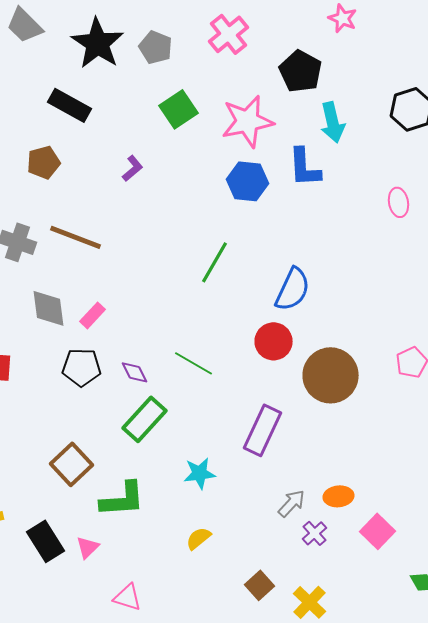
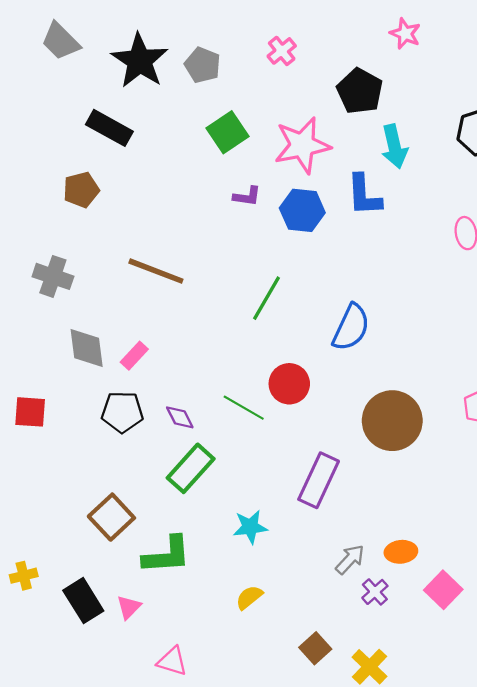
pink cross: (228, 34) -> (282, 51), size x0.7
purple L-shape: (132, 168) -> (247, 196), moved, turned 48
brown line: (76, 237) -> (156, 271), moved
red circle: (274, 341) -> (289, 384), moved

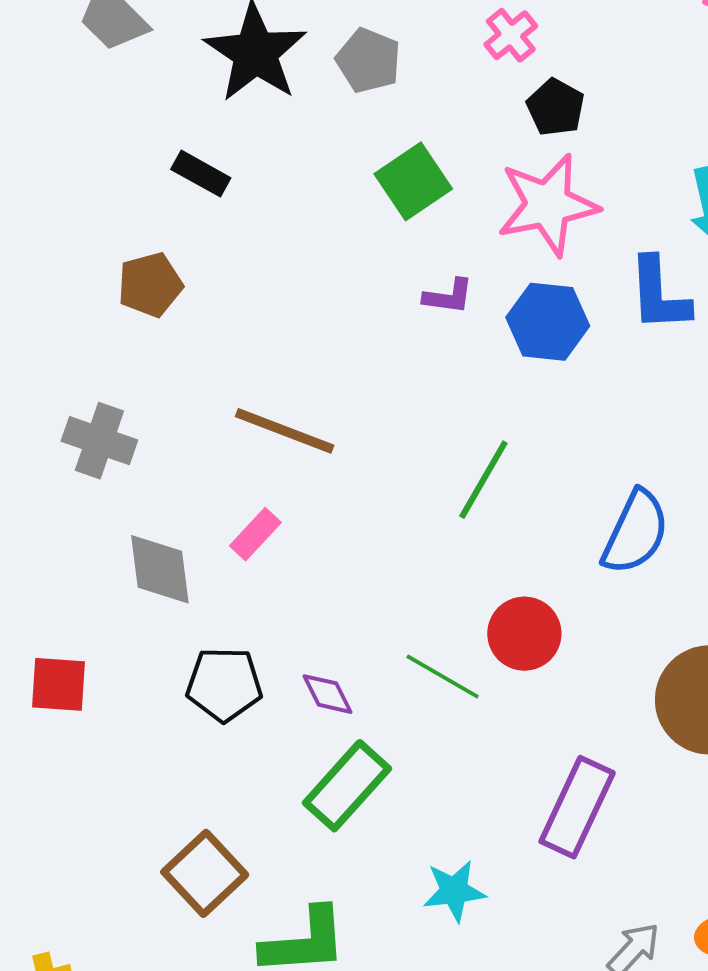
black pentagon: (360, 91) -> (556, 107), moved, size x0.7
black rectangle: (109, 128) -> (201, 174), size x0.7
pink rectangle: (134, 356) -> (255, 534), moved

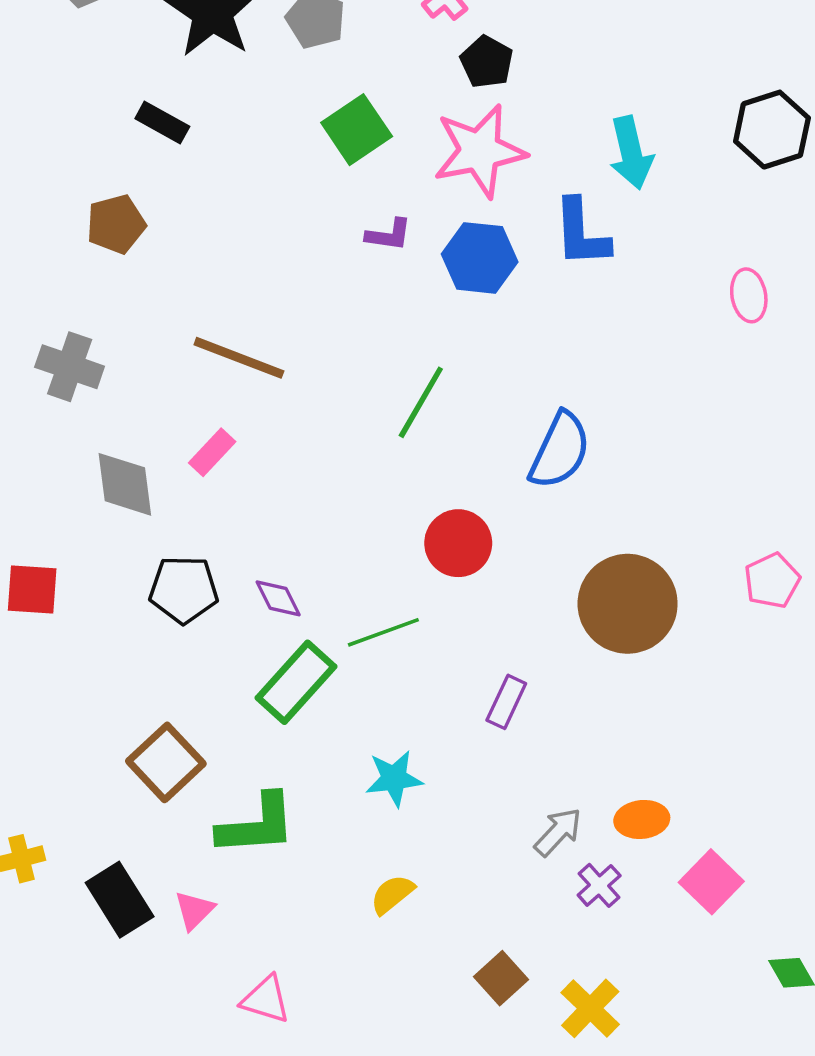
green line: (443, 677) -> (383, 632), moved, turned -50
purple rectangle: (577, 807) -> (506, 702), size x0.6

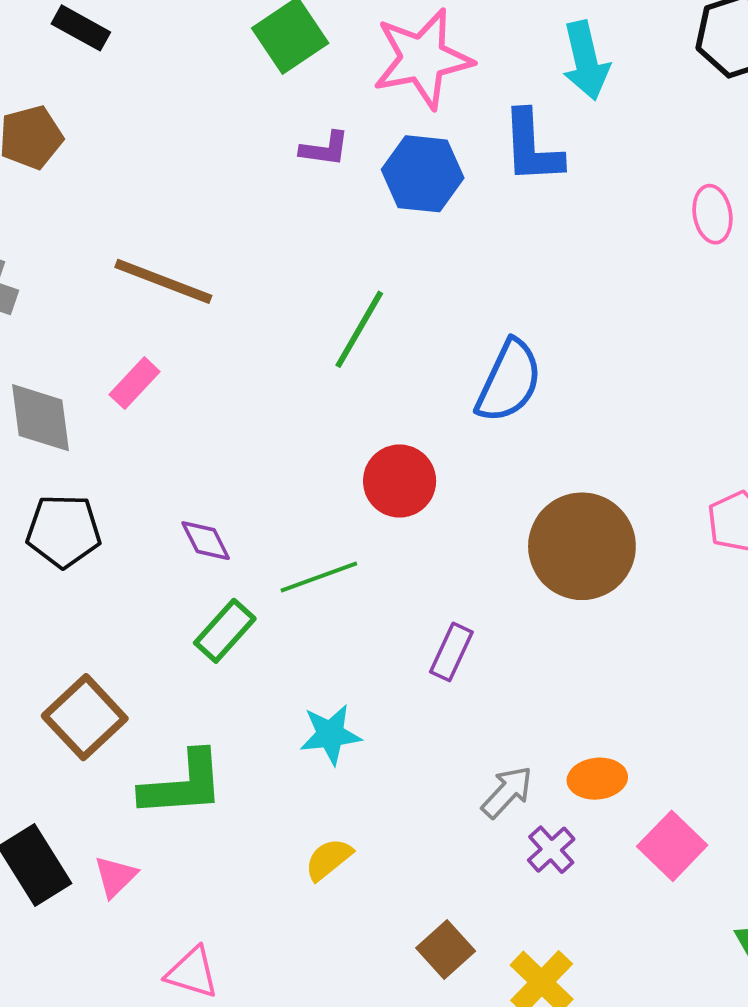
black pentagon: (184, 590) -> (64, 531), moved
green rectangle: (296, 682) -> (225, 631), size x0.7

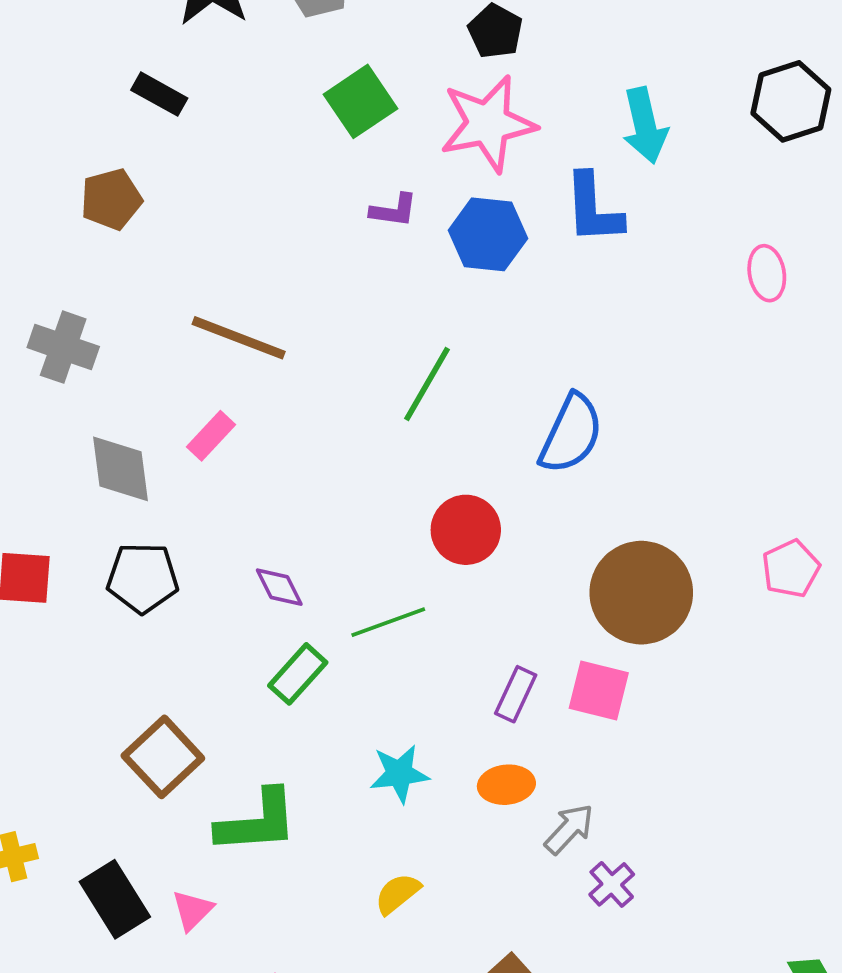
orange ellipse: (597, 779) -> (506, 785), moved
pink square: (672, 846) -> (599, 691), moved, turned -30

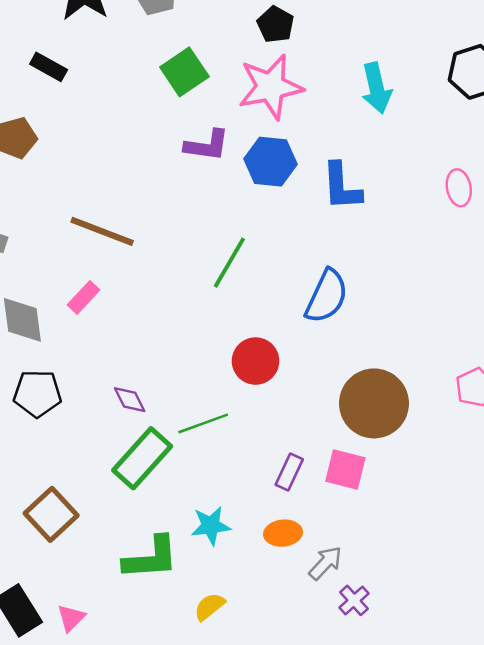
blue L-shape: (593, 209) -> (342, 187), moved
purple L-shape: (394, 210) -> (207, 145), size x1.4
green rectangle: (298, 674) -> (142, 458), size x1.5
green L-shape: (257, 822) -> (151, 558), moved

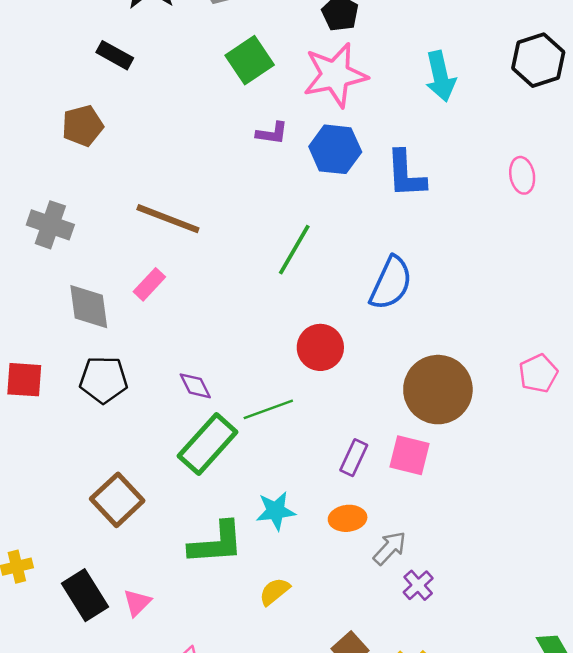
purple L-shape: (207, 145) -> (272, 133), size x0.7

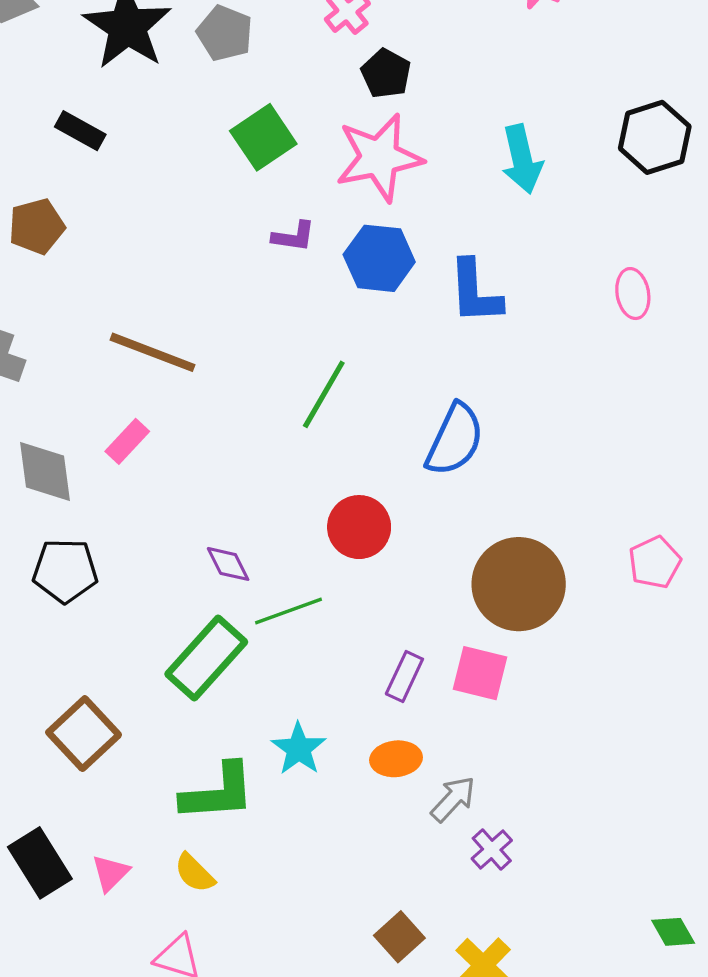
purple diamond: (195, 386) -> (228, 564), moved
cyan star: (276, 511) -> (299, 749), turned -30
yellow semicircle: (274, 591) -> (194, 873), moved, turned -96

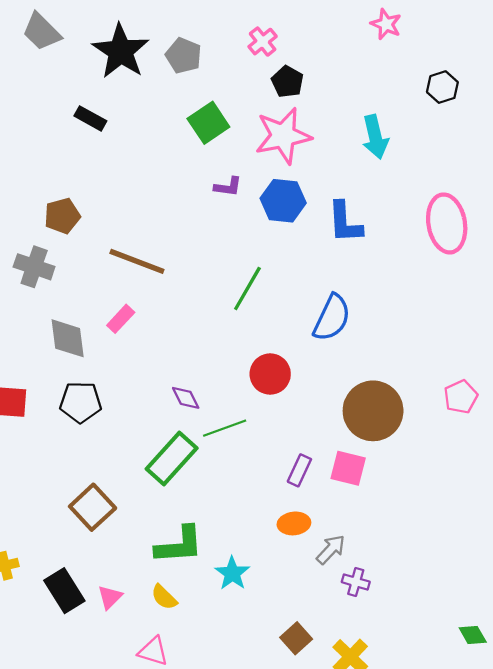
black hexagon: (655, 137) -> (442, 87), moved, size x0.7
brown pentagon: (37, 226) -> (62, 216), moved
pink ellipse: (633, 294) -> (447, 223), size x1.8
cyan star: (299, 749) -> (232, 573), moved
purple cross: (492, 849) -> (356, 582), turned -32

